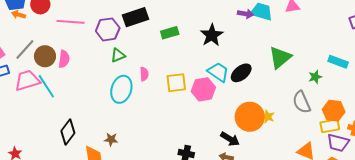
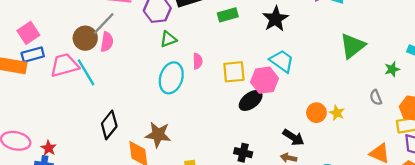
gray line: (25, 49) -> (104, 24), moved
black ellipse: (241, 73) -> (251, 100), moved
gray semicircle: (302, 102) -> (376, 97), size x0.6
orange circle: (250, 117) -> (316, 113), size x0.6
brown star: (111, 139) -> (158, 135), size x1.6

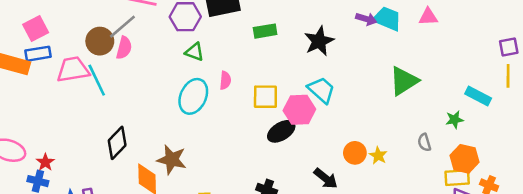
green triangle: (168, 39) -> (194, 52), turned 36
green star: (392, 69) -> (455, 120), moved

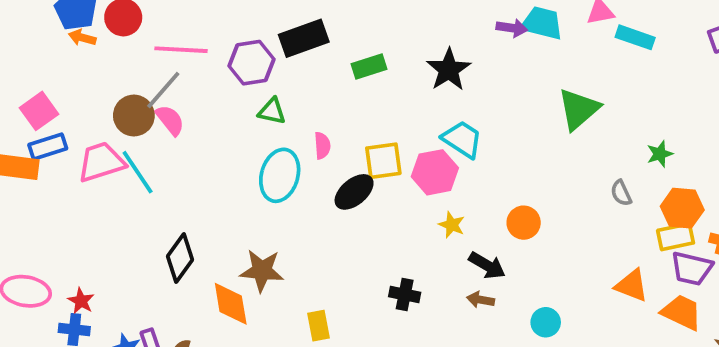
pink semicircle: (124, 48) -> (170, 120), turned -45
cyan rectangle: (478, 96) -> (635, 37), moved
black ellipse: (281, 131) -> (354, 192), moved
yellow star: (378, 156) -> (452, 225), moved

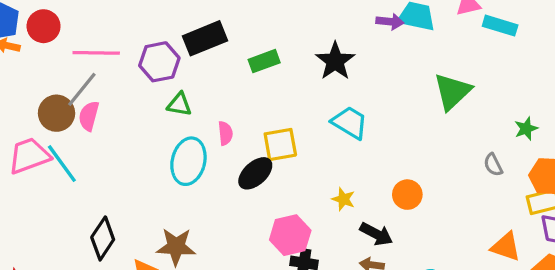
pink semicircle: (170, 120) -> (89, 116), turned -124
pink hexagon: (435, 172) -> (290, 235), moved

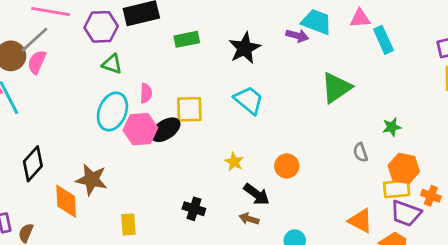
purple arrow: (390, 22) -> (297, 36), moved
cyan rectangle: (500, 26) -> (383, 40), turned 40
pink hexagon: (290, 235) -> (140, 129), moved

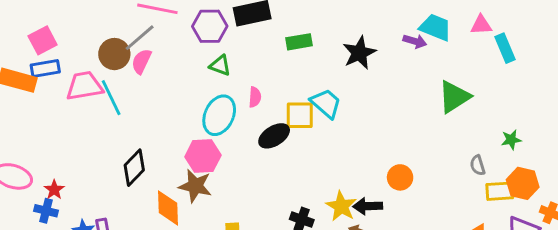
cyan trapezoid: (249, 100) -> (326, 103), moved
pink hexagon: (140, 129) -> (203, 156), moved
yellow star: (234, 162) -> (341, 206), moved, size x1.5
yellow rectangle: (397, 189) -> (500, 191), moved
black arrow: (257, 194) -> (368, 206), turned 140

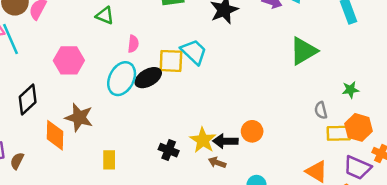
cyan ellipse: (219, 115) -> (122, 79), moved
pink hexagon: (203, 156) -> (69, 60), moved
orange circle: (400, 177) -> (252, 131), moved

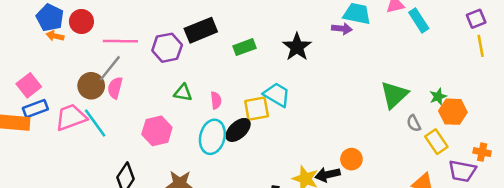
green triangle: (105, 16) -> (183, 93), moved
green triangle: (303, 51) -> (394, 95), moved
orange hexagon: (359, 127) -> (453, 112), moved
yellow rectangle: (339, 133) -> (436, 142), turned 70

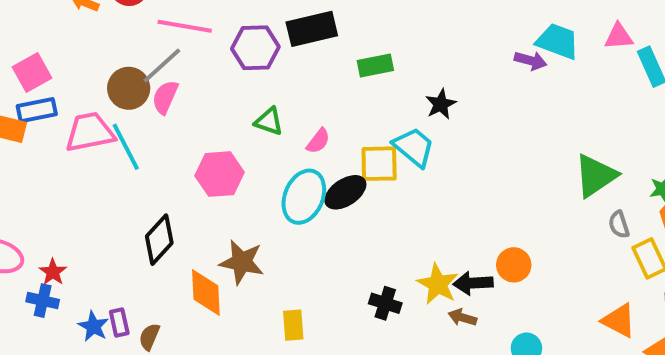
black star: (297, 47) -> (441, 104), moved, size x0.7
pink semicircle: (216, 100) -> (318, 141), turned 35

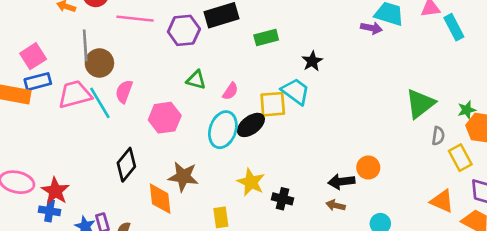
gray line: (162, 66) -> (85, 45), moved, turned -48
pink semicircle: (165, 97) -> (124, 92), moved
gray semicircle: (619, 225) -> (438, 136), turned -150
red star: (53, 272) -> (55, 191), size x1.5
yellow star: (438, 284) -> (251, 182), moved

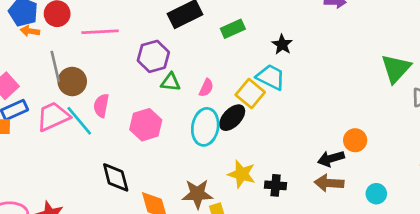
purple hexagon: (184, 30) -> (153, 56), moved
yellow square: (273, 104) -> (250, 93), turned -36
black diamond: (126, 165) -> (116, 177), turned -44
brown star: (183, 177) -> (197, 194), moved
brown arrow: (336, 205) -> (329, 183), size x1.5

